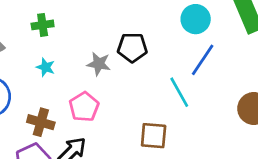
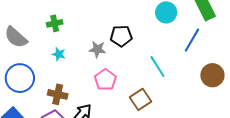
blue line: (203, 60) -> (192, 40), moved
pink pentagon: (84, 107) -> (105, 80), moved
brown square: (154, 136) -> (141, 99), turned -35

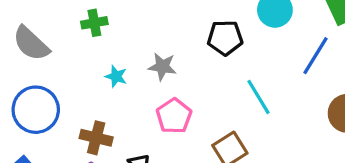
black pentagon: (121, 36) -> (225, 38), moved
cyan star: (59, 54) -> (116, 76), moved

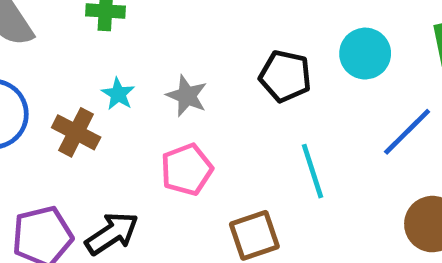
brown cross: (96, 138) -> (76, 132), moved

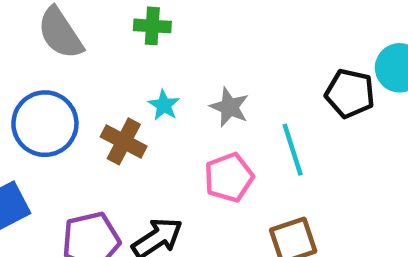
black pentagon: (285, 76) -> (350, 93), moved
cyan line: (313, 171) -> (293, 150), moved

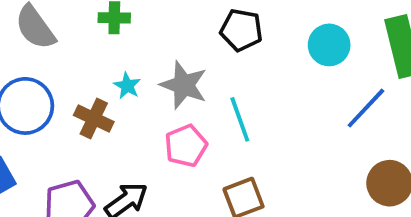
black pentagon: (350, 93) -> (241, 30), moved
gray star: (229, 107) -> (184, 85), size x1.4

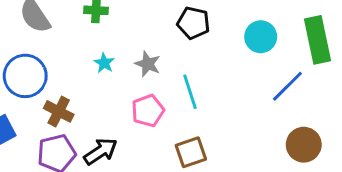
gray star: (184, 85) -> (148, 64), size x0.7
brown cross: (94, 119) -> (59, 111), moved

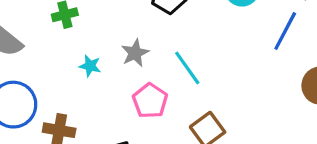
gray star: (148, 64) -> (135, 53), turned -30

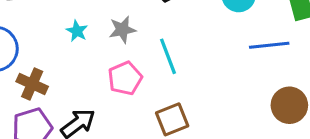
blue line: (285, 31) -> (269, 45), turned 42

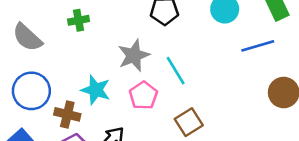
gray star: (122, 30) -> (134, 55), size x1.4
cyan star: (77, 31) -> (96, 90), moved, size x1.6

